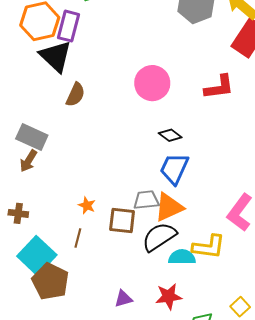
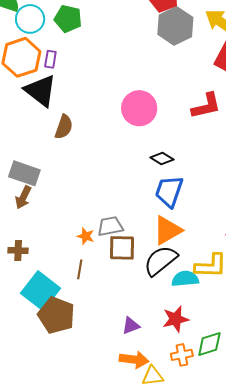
purple rectangle: (68, 26) -> (50, 59), size x0.6
gray trapezoid: (146, 200) -> (110, 226), moved

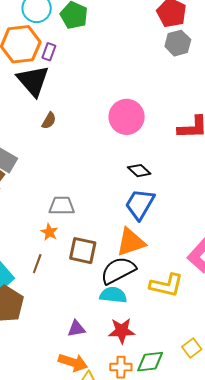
gray hexagon: (175, 26) -> (178, 43), size x0.7
brown semicircle: (64, 127) -> (49, 121), size x0.7
gray trapezoid: (110, 226) -> (62, 206), moved
cyan semicircle: (185, 279) -> (113, 295), moved

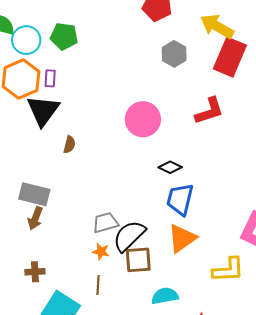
gray hexagon: (178, 43) -> (174, 54), moved
black triangle: (33, 81) -> (43, 111), turned 33
black semicircle: (118, 270) -> (129, 236), moved
cyan semicircle: (113, 295) -> (165, 296), moved

